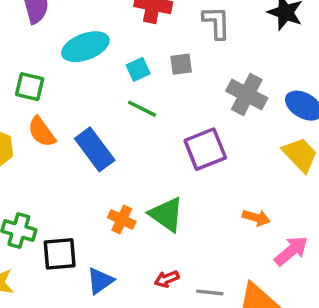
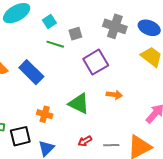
gray square: (181, 64) -> (75, 34), moved
orange arrow: (256, 218) -> (114, 95), moved
orange cross: (122, 219) -> (45, 114), moved

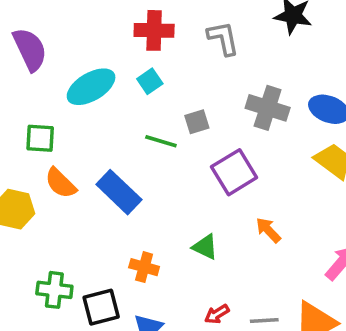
cyan square: (49, 22) -> (150, 81), moved
orange arrow: (114, 95) -> (268, 230), turned -140
green triangle: (79, 104) -> (205, 247), size x0.7

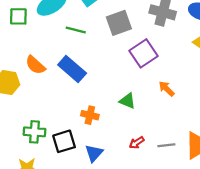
gray square: (197, 122) -> (119, 23), size x1.6
green square: (40, 138) -> (18, 16), moved
green line: (161, 141) -> (76, 30), moved

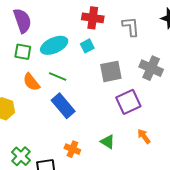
green line: (76, 30) -> (58, 77), moved
orange semicircle: (35, 65) -> (31, 82), moved
green cross: (34, 132) -> (21, 156), turned 30

